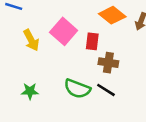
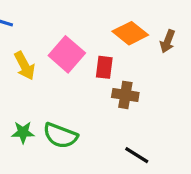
green semicircle: (77, 89) -> (60, 136), moved
black line: (106, 90) -> (137, 155), moved

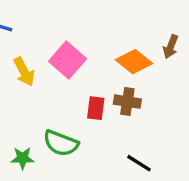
orange diamond: (130, 33) -> (134, 62), moved
red rectangle: (104, 67) -> (96, 108), moved
green star: (23, 132) -> (22, 158), moved

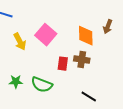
orange diamond: (134, 62) -> (86, 36), turned 50
green star: (22, 158) -> (16, 82), moved

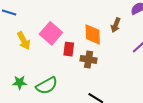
red rectangle: (63, 64) -> (69, 49), moved
green semicircle: (42, 85) -> (47, 86), turned -50

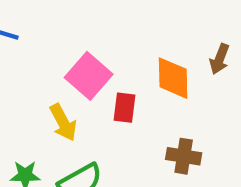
yellow arrow: (24, 41) -> (63, 122), moved
brown cross: (89, 59) -> (184, 156), moved

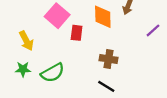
yellow arrow: (63, 122) -> (26, 41), moved

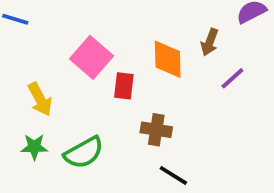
purple line: (153, 30) -> (232, 78), moved
brown cross: (108, 59) -> (156, 130), moved

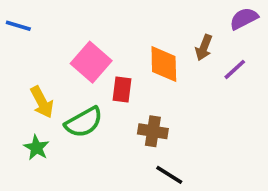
purple line: (232, 78) -> (235, 69), moved
green star: (34, 147) -> (36, 148), turned 30
green semicircle: (84, 153) -> (84, 122), moved

